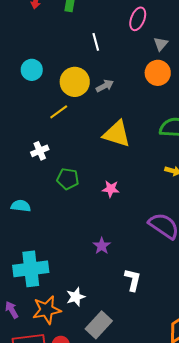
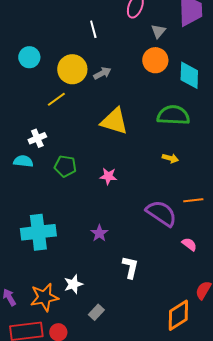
cyan semicircle: (21, 206) -> (23, 161), moved
cyan cross: (31, 269) -> (38, 232), moved
gray rectangle: (99, 325) -> (96, 312), size x0.6

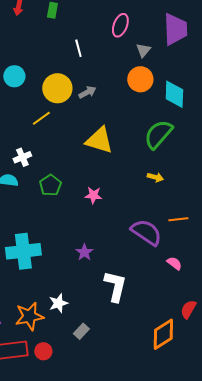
green semicircle: (173, 115) -> (158, 134), turned -52
green pentagon: (65, 166) -> (50, 185), turned 30
white L-shape: (130, 267) -> (115, 286), size x1.4

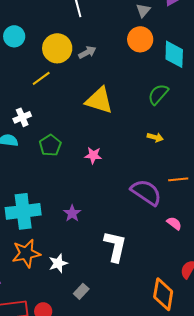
green semicircle: (158, 134) -> (158, 94), size x0.7
purple star: (84, 252) -> (72, 213), moved
orange star: (29, 316) -> (26, 253), moved
orange diamond: (163, 334) -> (163, 294), turned -48

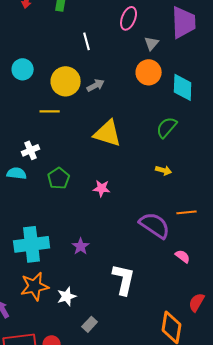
yellow line: (41, 78) -> (50, 111), turned 36

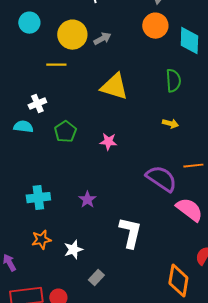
green semicircle: (167, 127) -> (173, 81), turned 135
cyan cross: (32, 244) -> (38, 198), size x0.7
pink semicircle: (183, 256) -> (189, 210), size x1.8
orange star: (35, 286) -> (41, 240), size x0.7

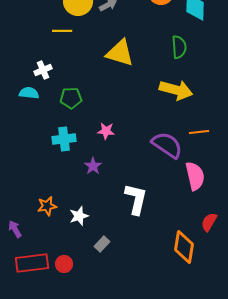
yellow arrow: (170, 124) -> (176, 90), size x2.0
green pentagon: (65, 132) -> (71, 98), turned 30
pink star: (108, 142) -> (106, 131), moved
cyan cross: (38, 198) -> (64, 139), moved
pink semicircle: (189, 210) -> (195, 176), turned 40

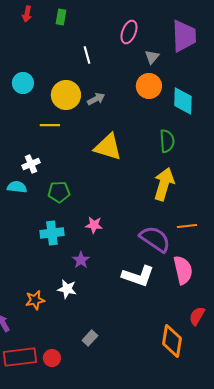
yellow arrow: (176, 90) -> (164, 184), turned -88
white L-shape: (136, 199) -> (138, 276), moved, turned 96
white star: (79, 216) -> (67, 289), moved, turned 30

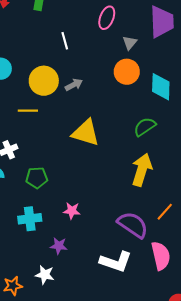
green semicircle: (167, 141) -> (145, 127), turned -120
orange line: (187, 226) -> (165, 212), turned -42
purple star: (81, 260) -> (59, 246), turned -30

